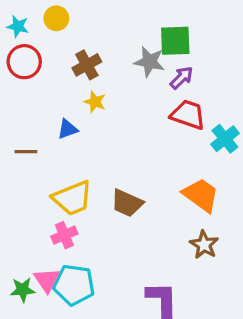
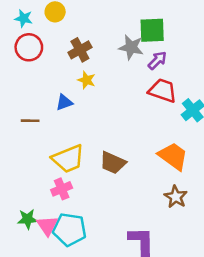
green star: (23, 290) -> (28, 219), moved

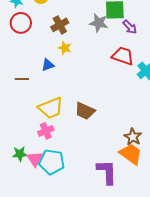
purple arrow: (157, 60) -> (130, 27), moved, turned 91
orange trapezoid: (173, 156) -> (131, 154), moved

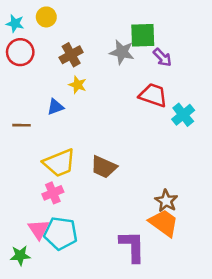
green star: (20, 154) -> (20, 256), moved

